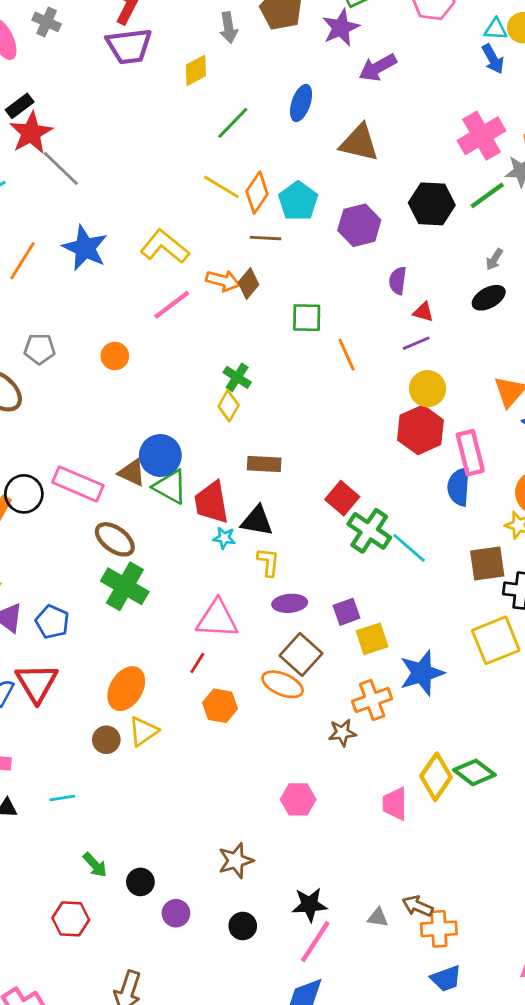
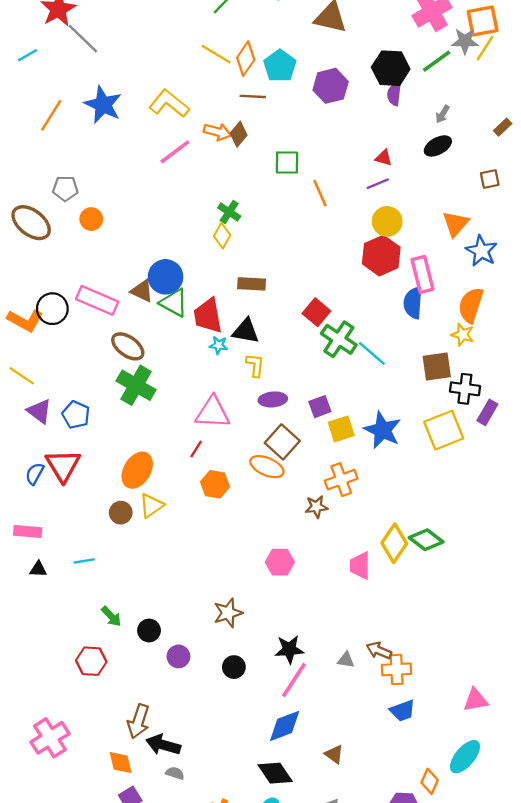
purple semicircle: (398, 281) -> (394, 94), moved
orange circle: (115, 356) -> (91, 219), moved
blue star: (422, 673) -> (382, 430), moved, turned -30

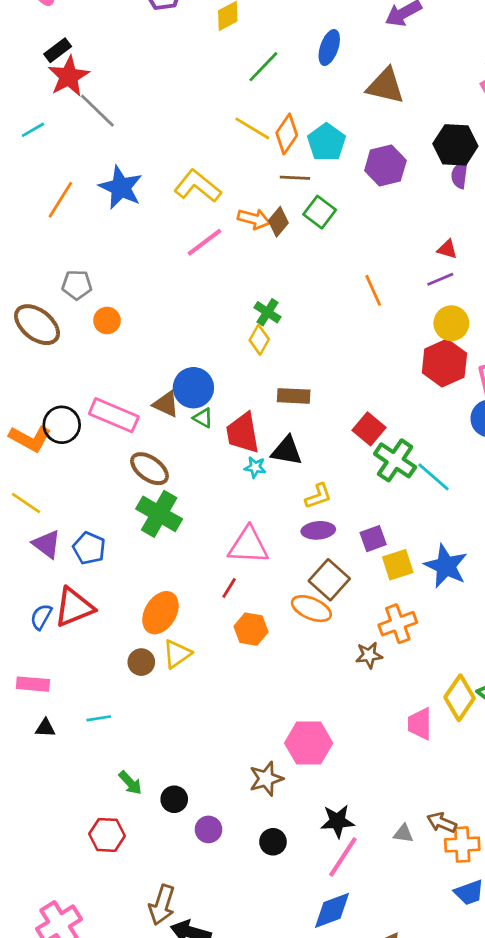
green square: (287, 162) -> (320, 212), moved, turned 36
green triangle: (174, 303) -> (203, 418), size x0.6
yellow L-shape: (255, 365) -> (318, 496), moved, turned 65
red triangle: (63, 465) -> (74, 607), turned 39
pink hexagon: (280, 562) -> (309, 743), moved, size x1.4

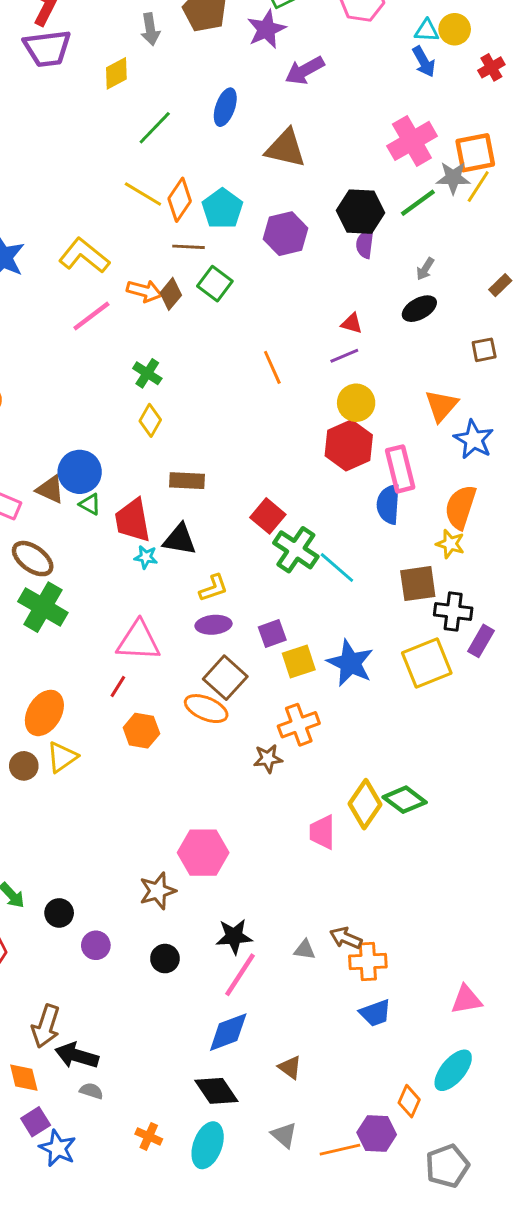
green cross: (267, 312) -> (147, 373), moved

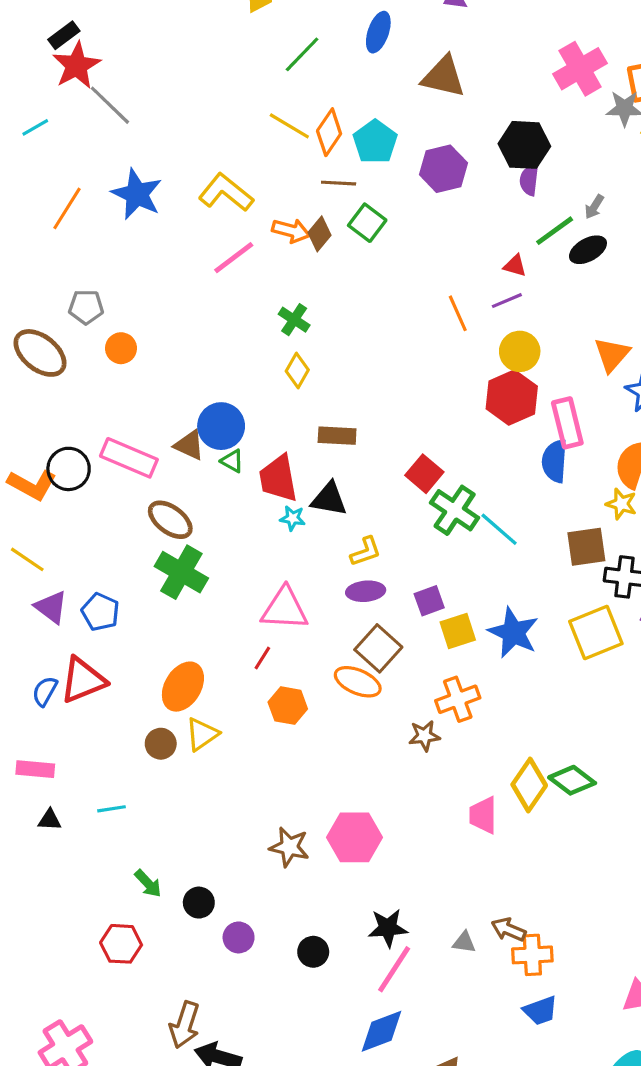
green line: (418, 203) -> (555, 231), moved
orange line: (272, 367) -> (458, 313), moved
brown star: (158, 891) -> (289, 847), moved, turned 30

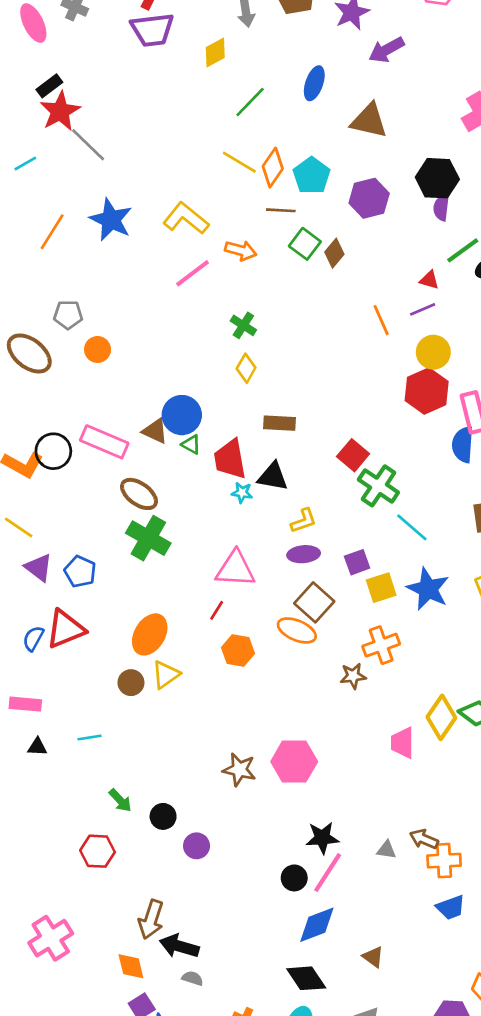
brown diamond: (320, 234) -> (334, 253), moved
cyan line: (499, 529) -> (412, 527), moved
black circle: (313, 952) -> (294, 878), moved

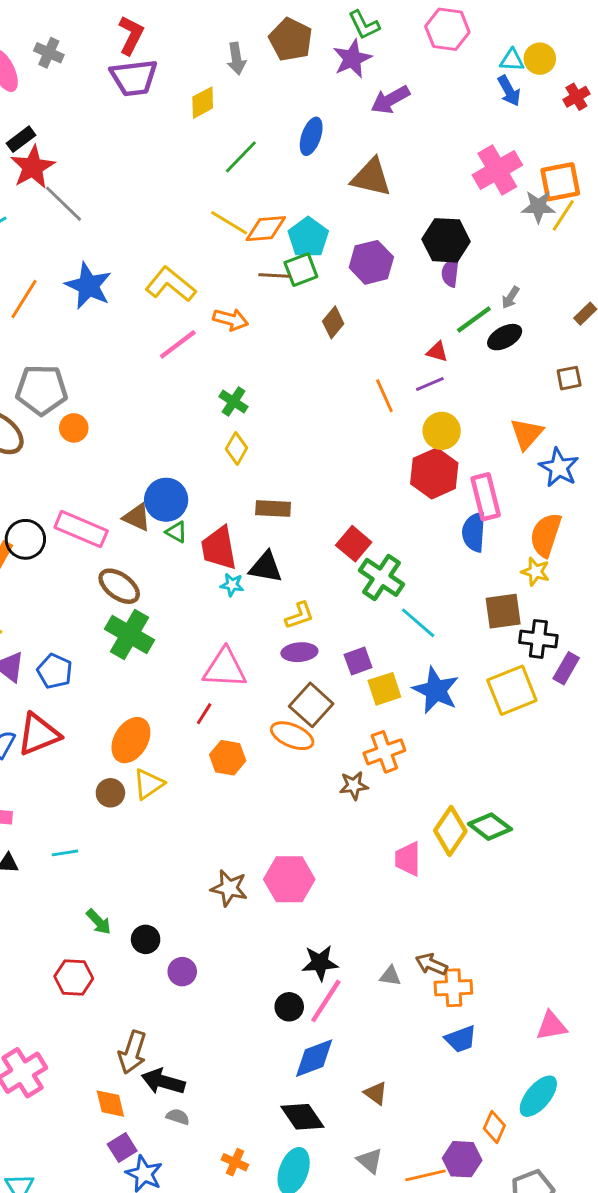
orange diamond: (273, 168) -> (266, 229), turned 51
green square: (305, 244) -> (301, 270), moved, turned 32
gray pentagon: (68, 315) -> (42, 390), size x1.6

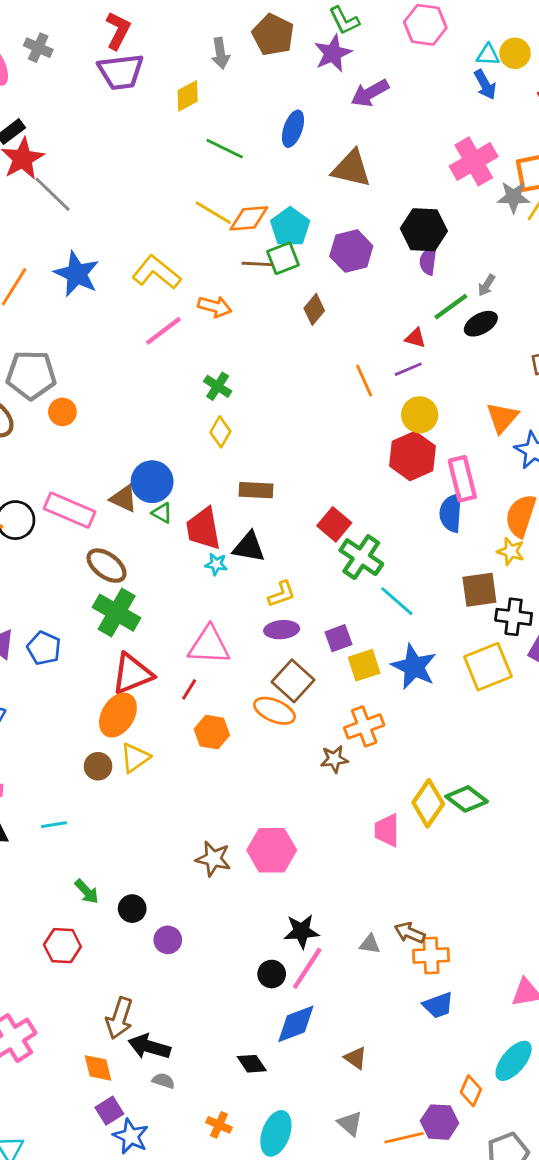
green line: (241, 157) -> (225, 149), turned 72
red triangle: (39, 734) -> (132, 674), moved
black diamond: (302, 1117) -> (252, 1064), moved, size x0.7

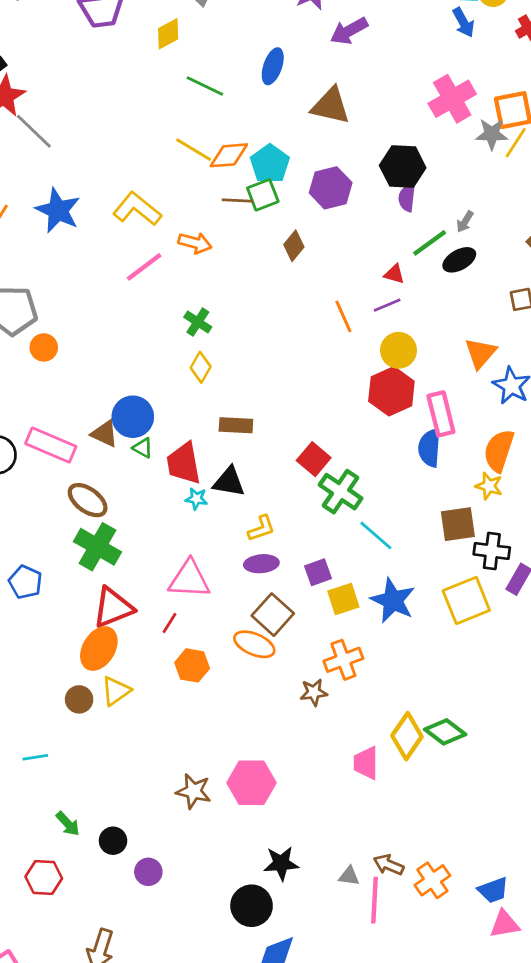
orange cross: (431, 956) -> (432, 880), moved, turned -32
pink line: (307, 968) -> (374, 900), moved, turned -30
black circle: (272, 974) -> (252, 906), size x1.5
blue trapezoid: (438, 1005) -> (493, 890), moved

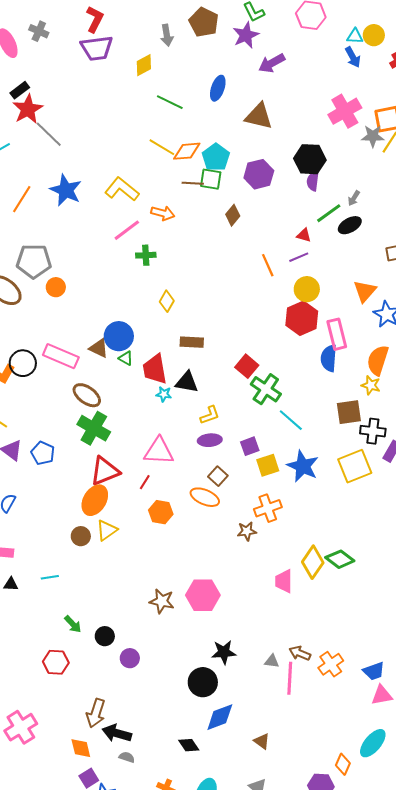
green square: (263, 195) -> (211, 179), turned 30
green cross: (198, 322) -> (146, 255), moved, turned -36
brown square: (273, 615) -> (218, 476), size x0.7

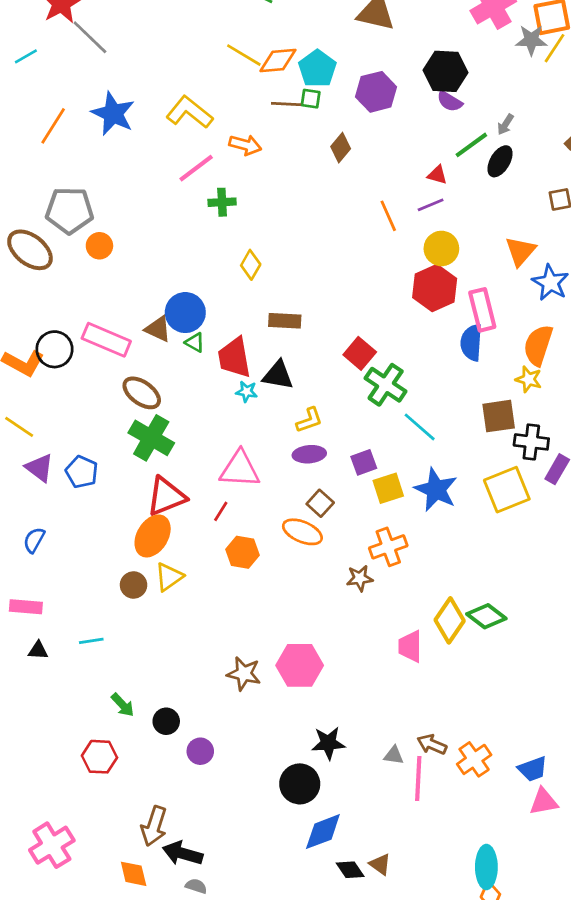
green square: (211, 179) -> (311, 99), size x0.7
purple semicircle: (313, 181) -> (450, 101), turned -66
black ellipse: (350, 225) -> (500, 161), turned -30
cyan ellipse: (373, 743) -> (486, 867), moved, turned -40
black diamond: (189, 745) -> (350, 870), moved

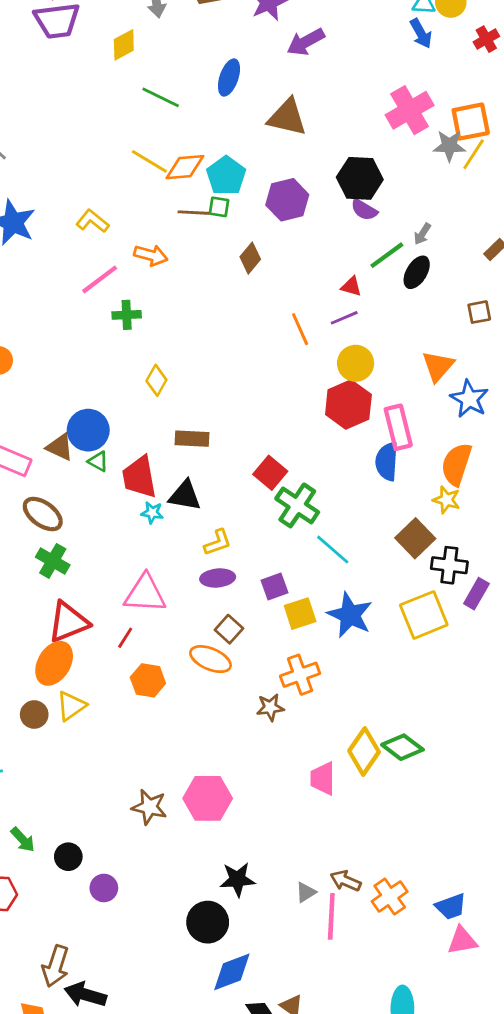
yellow L-shape: (189, 112) -> (92, 221), size x0.7
brown square: (499, 416) -> (415, 538), turned -36
green cross: (151, 438) -> (53, 561), size x0.7
gray triangle: (394, 755) -> (306, 892), turned -40

